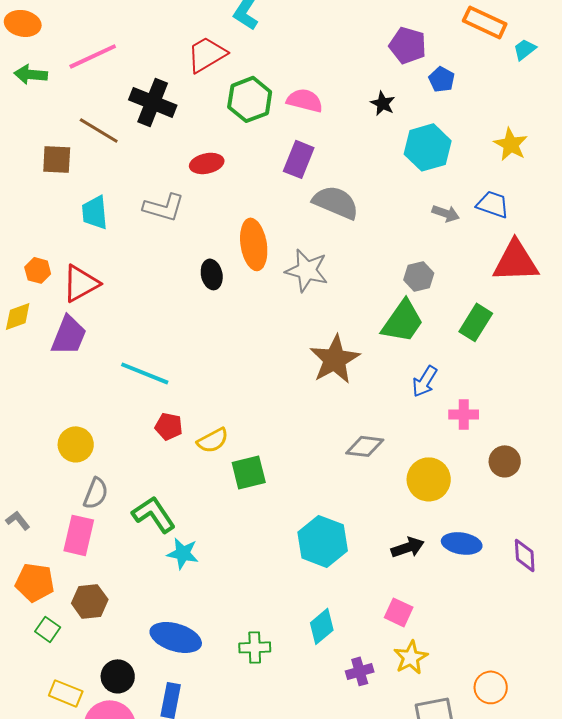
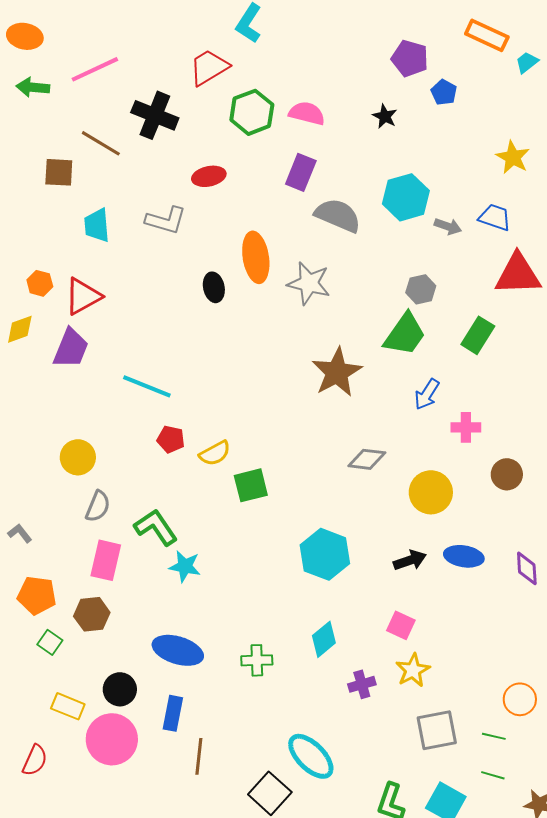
cyan hexagon: (428, 147) -> (406, 197), moved
pink rectangle: (79, 535) -> (106, 560), moved
orange circle: (491, 687) -> (520, 699), moved

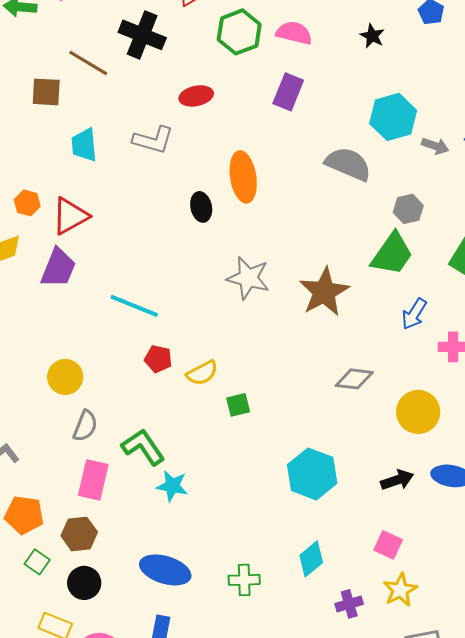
gray semicircle: (338, 215) -> (348, 164), moved
gray star: (309, 283) -> (248, 278), moved
green square: (251, 485) -> (238, 405), size x0.7
black circle: (120, 689) -> (84, 583), moved

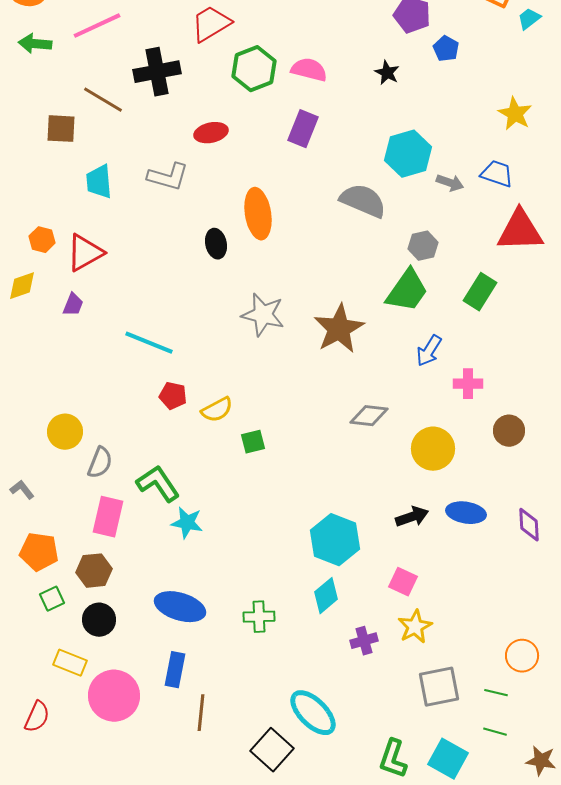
black cross: (142, 35) -> (157, 72), turned -33
purple trapezoid: (58, 268) -> (73, 305), size x0.6
yellow circle: (65, 377) -> (65, 432), moved
cyan hexagon: (312, 474) -> (335, 540), moved
green square: (37, 562) -> (52, 599), turned 30

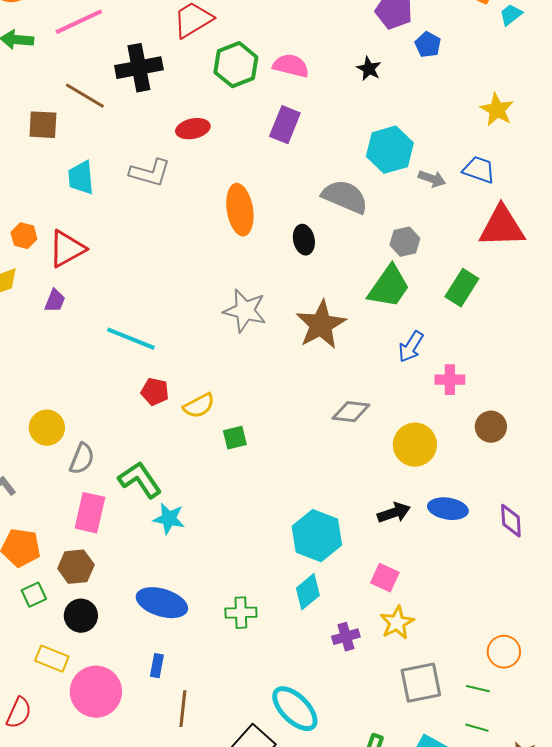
black ellipse: (216, 244) -> (304, 240), moved
blue rectangle: (175, 670) -> (157, 666), size x0.7

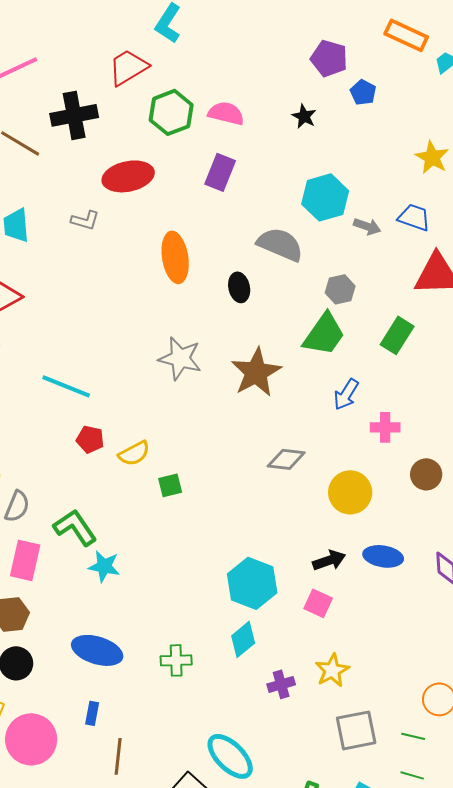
red ellipse: (193, 129) -> (128, 176), size x1.5
gray L-shape: (150, 173) -> (85, 220), size x0.7
pink square: (385, 578) -> (318, 603), moved

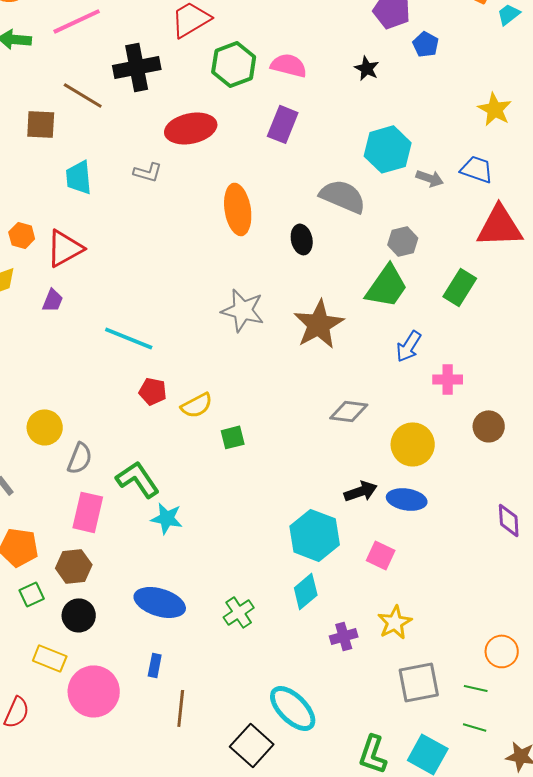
blue ellipse: (383, 556) -> (407, 499), moved
black arrow: (329, 560) -> (361, 491), moved
green cross: (176, 660) -> (239, 612), turned -32

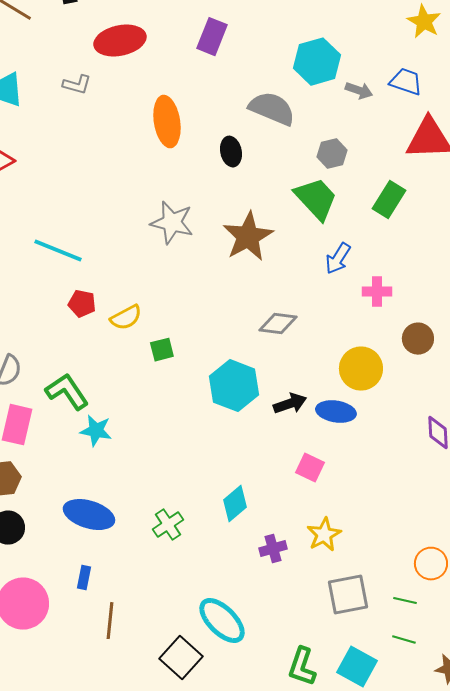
green trapezoid: (387, 286) -> (316, 199), turned -78
yellow circle: (413, 444) -> (361, 369), moved
cyan hexagon: (315, 535) -> (234, 386), moved

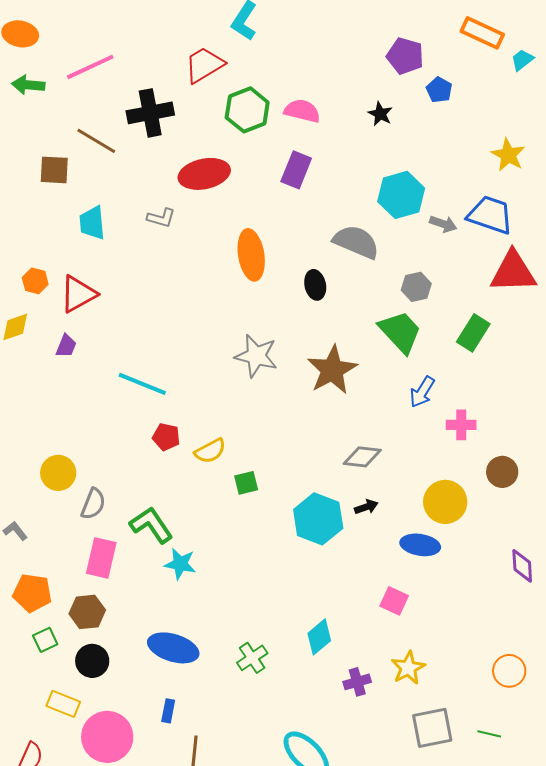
blue trapezoid: (406, 82) -> (490, 215), size x1.4
black arrow: (290, 404) -> (366, 507), moved, size x0.7
orange circle: (431, 564) -> (509, 671), moved

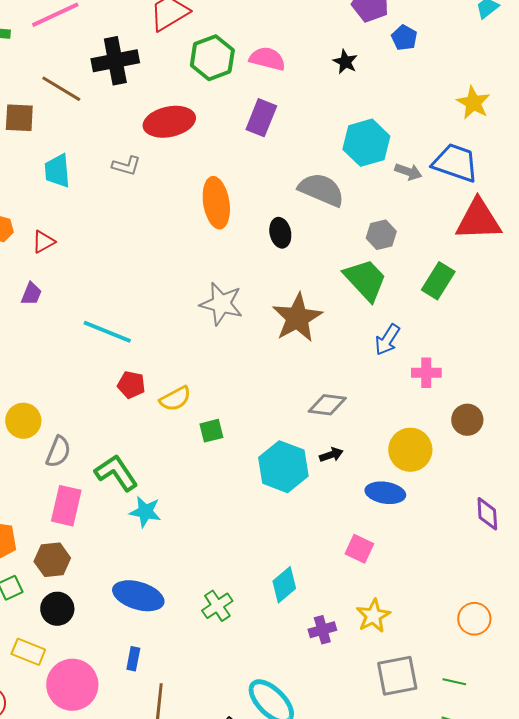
red triangle: (78, 294) -> (43, 242), size x0.6

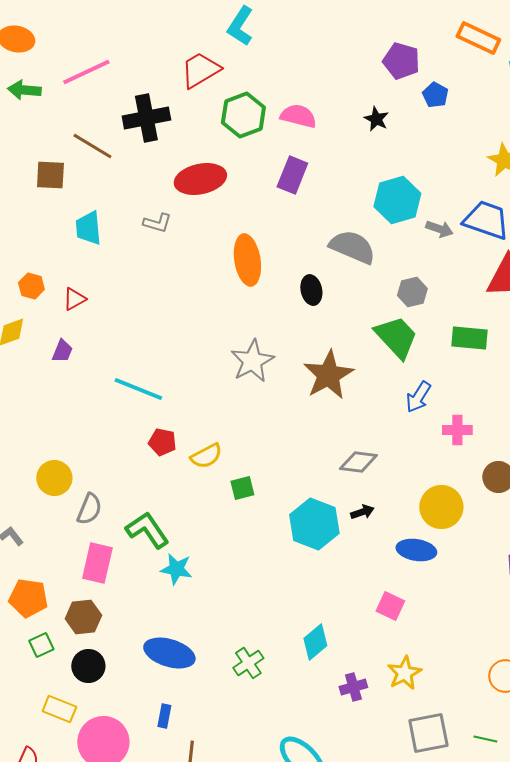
green rectangle: (438, 281) -> (469, 338), turned 63
gray star: (221, 304) -> (252, 361), turned 30

